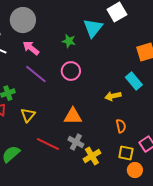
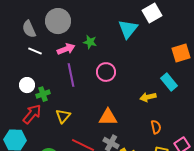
green star: (69, 41) -> (90, 42), moved
pink arrow: (31, 48) -> (66, 49), turned 120
purple line: (36, 74) -> (71, 75), turned 40

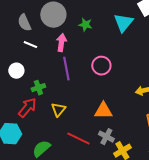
green star: (90, 42) -> (85, 25), moved
pink arrow: (66, 49) -> (61, 43), turned -60
white circle: (27, 85) -> (16, 71), moved

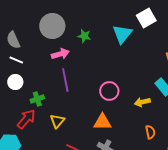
gray semicircle: (24, 23) -> (13, 40), moved
pink arrow: (61, 43) -> (60, 54), turned 66
white line: (30, 45) -> (16, 60), moved
pink circle: (101, 66) -> (109, 91), moved

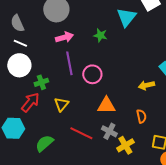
green star: (84, 36) -> (100, 35), moved
white circle: (15, 82) -> (19, 65), size x1.5
pink circle: (109, 91) -> (92, 74), moved
orange semicircle: (150, 132) -> (141, 116), moved

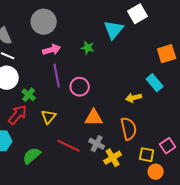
green cross: (41, 82) -> (29, 95), turned -32
orange semicircle: (141, 116) -> (129, 129), size x1.6

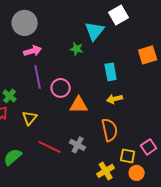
green star: (88, 48) -> (77, 49), moved
cyan rectangle: (155, 83) -> (111, 72), moved, turned 30
orange triangle: (94, 118) -> (79, 105), moved
yellow cross: (113, 158) -> (106, 171), moved

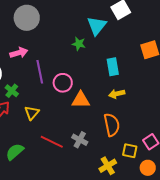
pink arrow: (33, 51) -> (19, 53), moved
orange circle: (137, 173) -> (148, 168), moved

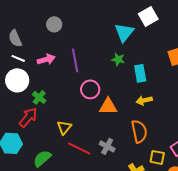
gray circle: (27, 18) -> (54, 24), size x0.6
green star: (79, 44) -> (118, 59), moved
purple line: (40, 72) -> (75, 60), moved
yellow triangle: (32, 113) -> (64, 127), moved

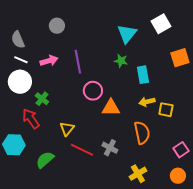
white square: (148, 16) -> (161, 24), moved
red arrow: (28, 117) -> (31, 119), turned -75
yellow square: (157, 157) -> (166, 110), moved

